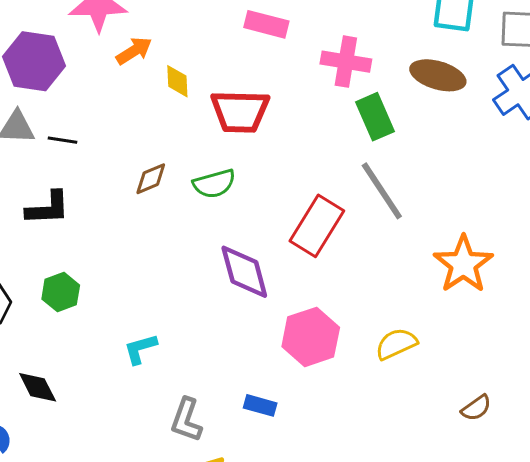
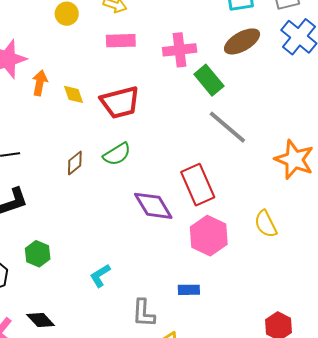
orange arrow: (134, 51) -> (40, 83), turned -30
brown ellipse: (438, 75) -> (242, 41), turned -30
red rectangle: (317, 226) -> (198, 185), moved, turned -39
yellow semicircle: (396, 344) -> (266, 224), turned -76

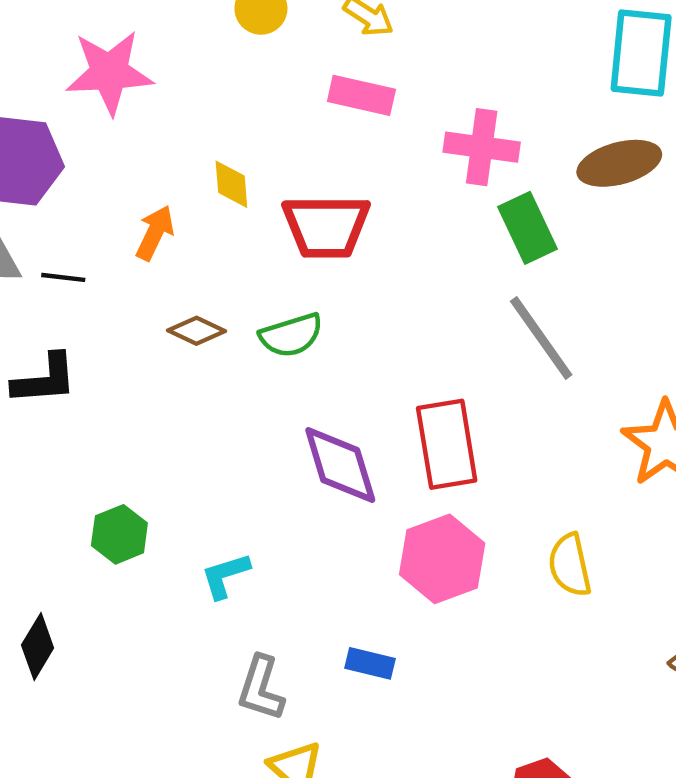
orange arrow: (40, 83) -> (155, 233), moved
brown diamond: (75, 163) -> (196, 331), turned 50
green hexagon: (38, 254) -> (119, 534), moved
cyan L-shape: (100, 276) -> (225, 576), moved
black diamond: (41, 320) -> (38, 646), turned 60

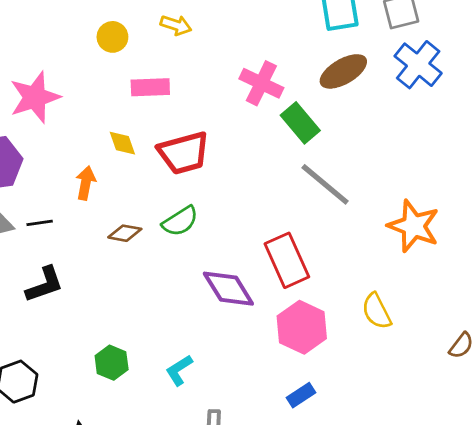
pink rectangle: (361, 95) -> (150, 87), moved
pink cross: (482, 147) -> (261, 83), turned 33
blue rectangle: (370, 663) -> (301, 395), moved, turned -32

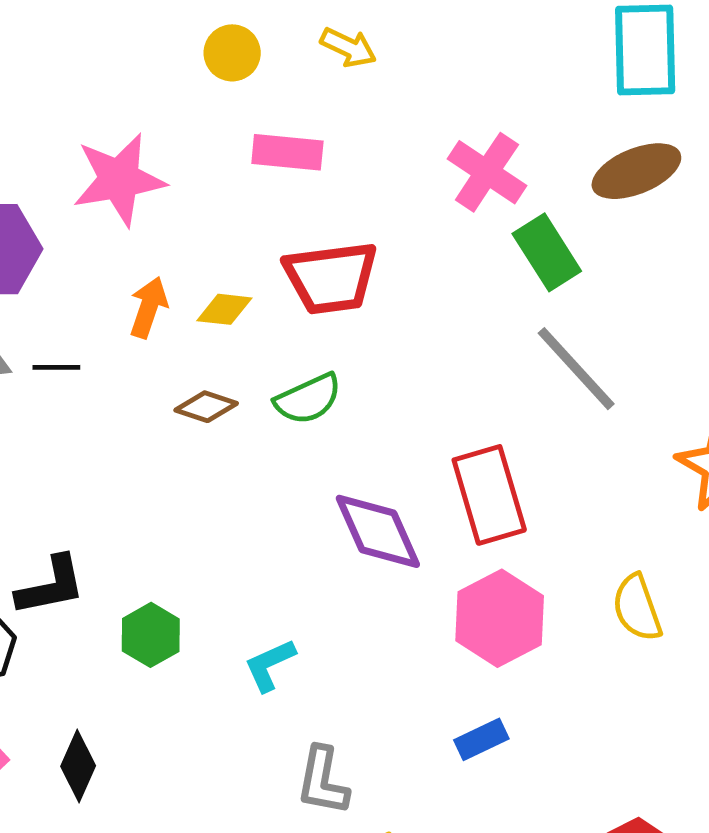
pink star: (35, 97) -> (119, 179), moved
yellow diamond: (122, 143) -> (224, 309), moved, turned -72
black L-shape: (45, 285) -> (51, 586), moved

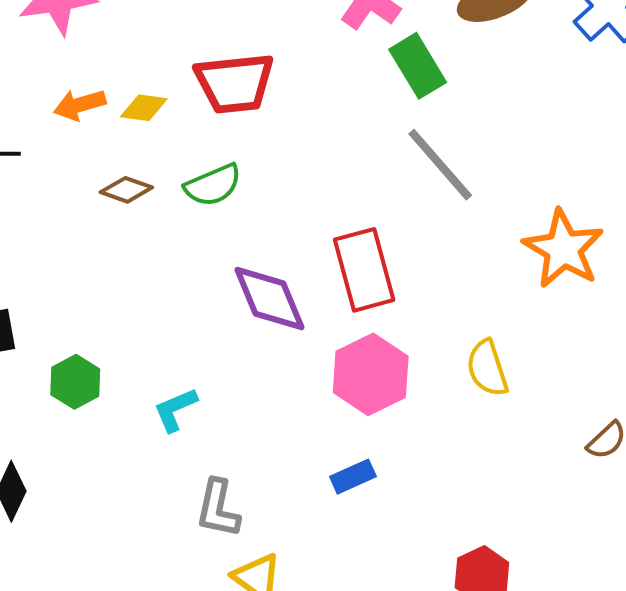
orange arrow: (148, 307) -> (80, 105), turned -126

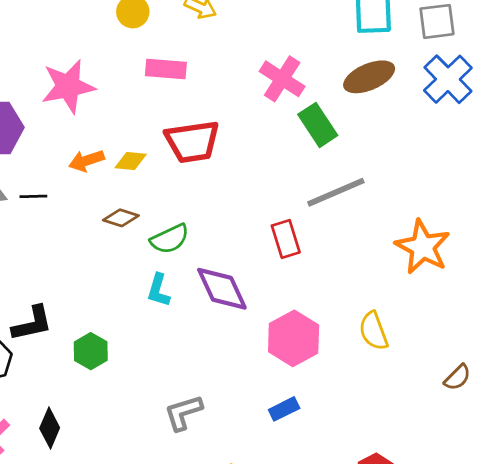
gray line: (440, 165) -> (336, 192), turned -70
green semicircle: (213, 185) -> (170, 239), moved
red rectangle: (364, 270) -> (286, 239), moved, size x0.7
cyan L-shape: (175, 409) -> (158, 290), moved, turned -48
gray L-shape: (218, 509) -> (183, 413), moved, turned 63

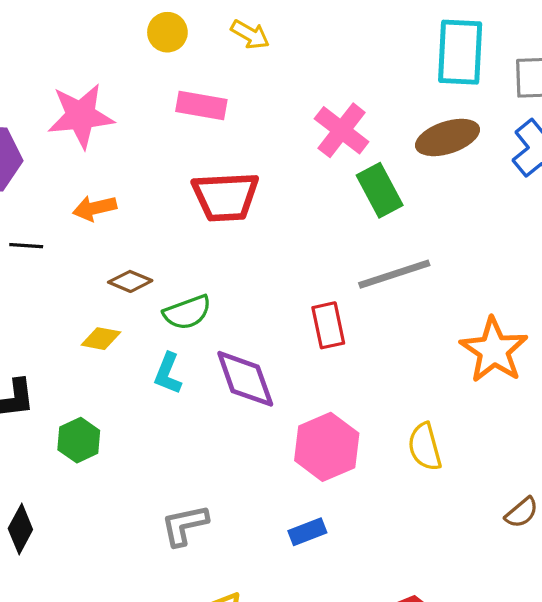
yellow diamond: (131, 161) -> (101, 339), moved

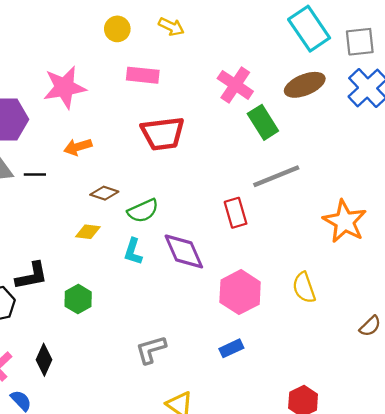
cyan rectangle: (460, 52) -> (309, 29), turned -33

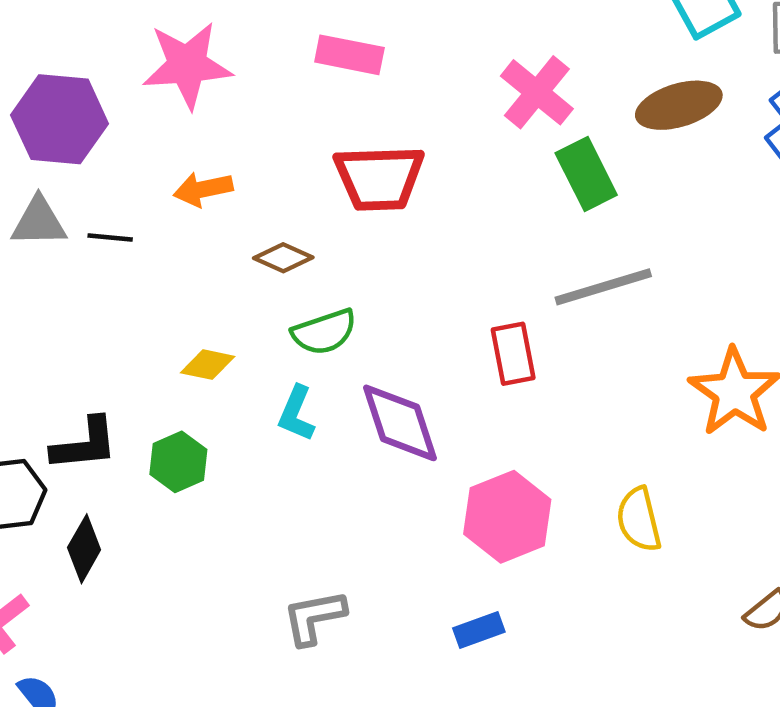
brown diamond: (104, 193) -> (283, 258), moved
green hexagon: (78, 299) -> (178, 462), moved
black diamond: (44, 360) -> (84, 549), moved

